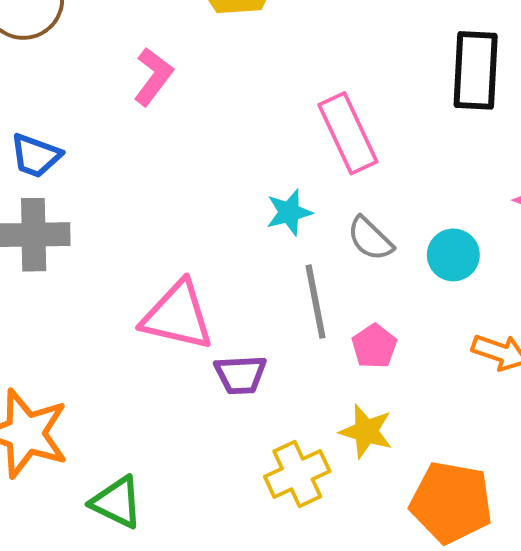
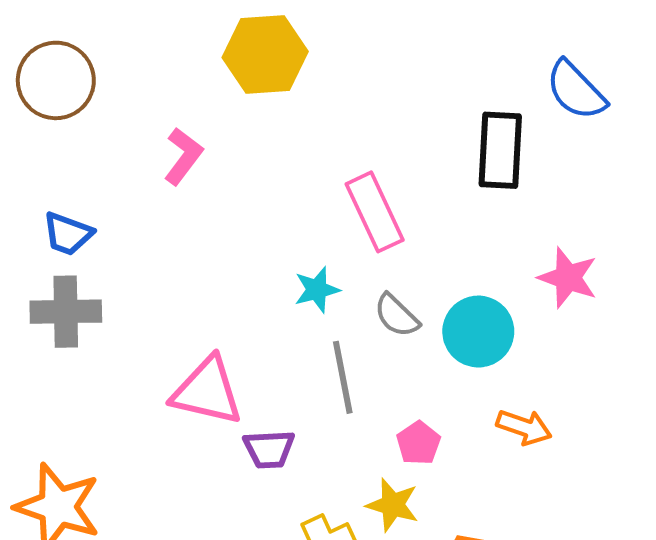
cyan circle: (453, 255) -> (478, 332), size x1.4
pink pentagon: (374, 346) -> (418, 443), moved

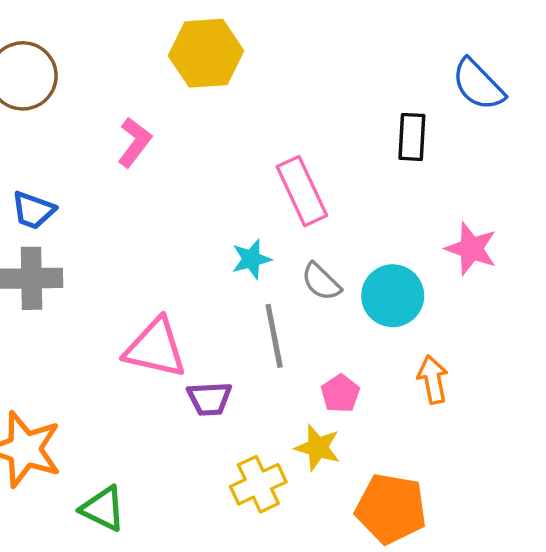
black rectangle: (500, 150) -> (412, 137), size x0.7
orange arrow: (524, 427) -> (433, 379), turned -120

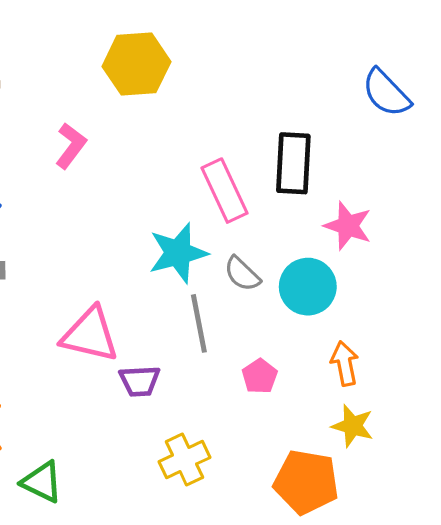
black rectangle: (412, 137) -> (293, 163), moved, size x1.4
pink star: (471, 249) -> (348, 226), moved
cyan star: (251, 259) -> (178, 253), size x1.6
yellow star: (318, 448) -> (353, 426), moved

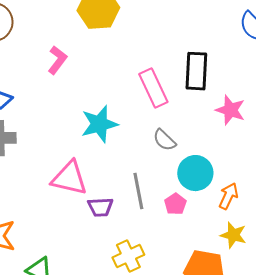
cyan star: (178, 253) -> (99, 124), moved
cyan circle: (308, 287) -> (195, 173), moved
gray line: (199, 323) -> (138, 191), moved
orange arrow: (345, 363) -> (228, 196), turned 36

